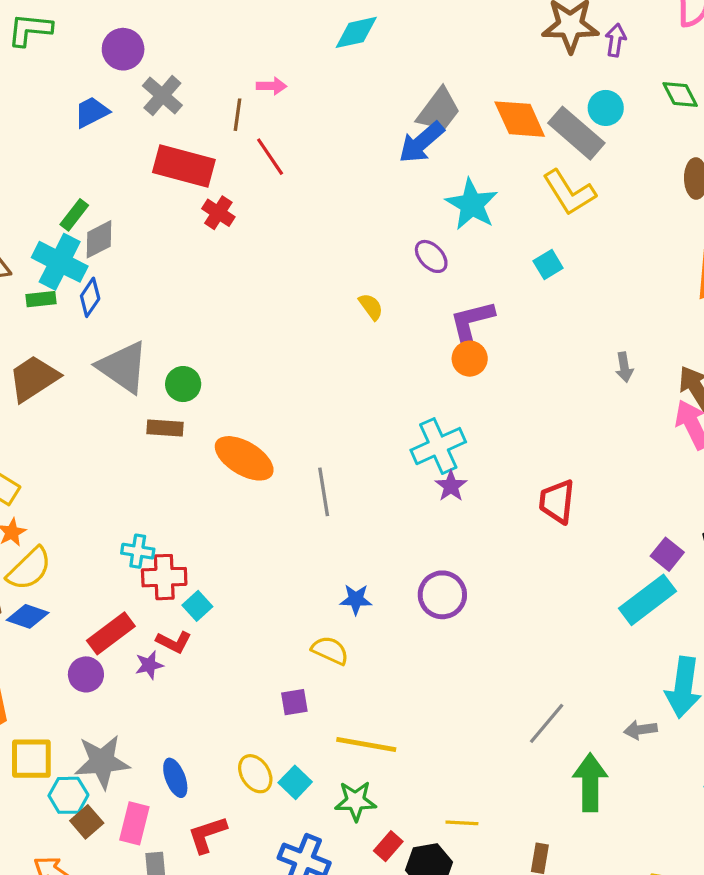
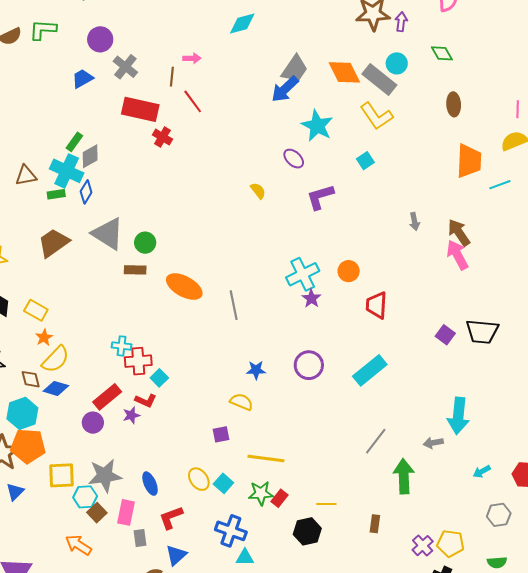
orange circle: (470, 359) -> (349, 271), moved
cyan rectangle: (648, 600) -> (370, 370), moved
red rectangle: (388, 846) -> (279, 498), moved

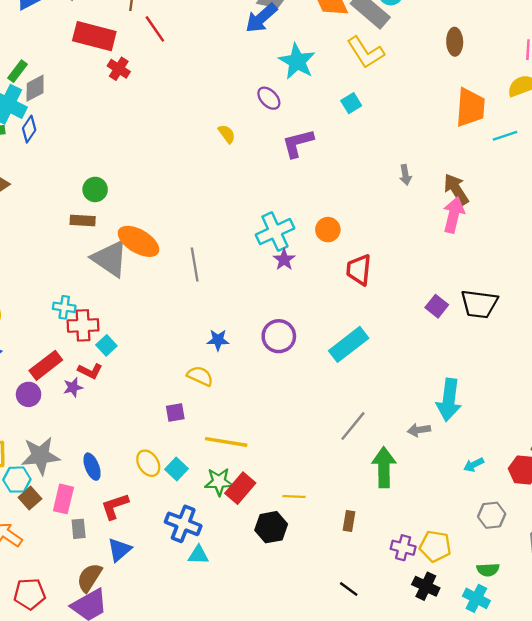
gray triangle: (108, 234) -> (110, 259), moved
pink arrow: (457, 255) -> (454, 215), turned 40
red rectangle: (279, 498) -> (240, 488), size x1.5
purple cross: (423, 546) -> (403, 548), turned -35

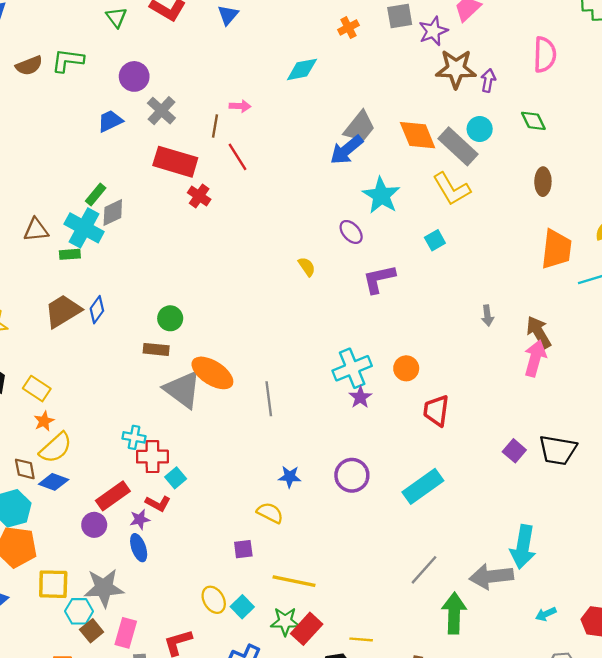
blue diamond: (29, 129) -> (97, 310), moved
gray arrow: (419, 430) -> (491, 576), size x1.8
blue ellipse: (92, 467) -> (139, 548), moved

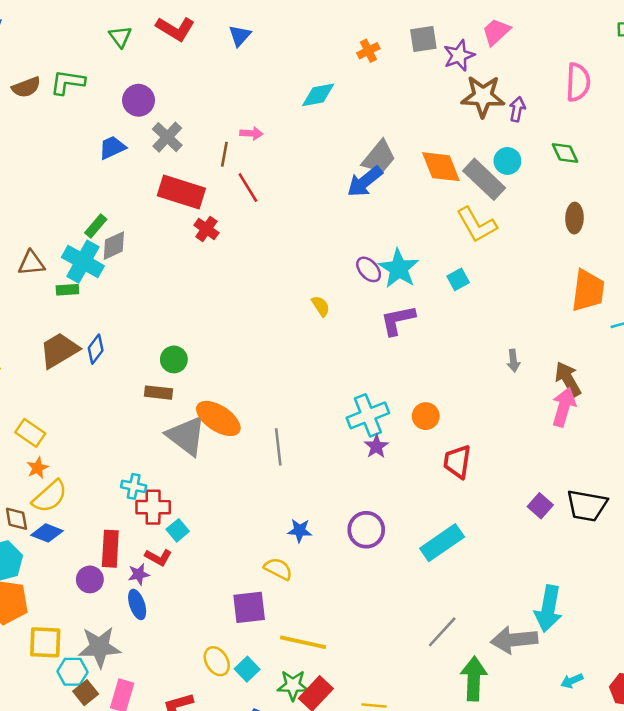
cyan star: (381, 195) -> (399, 269), moved
red rectangle: (113, 496) -> (110, 549), turned -52
purple square: (243, 549) -> (249, 607), size x1.6

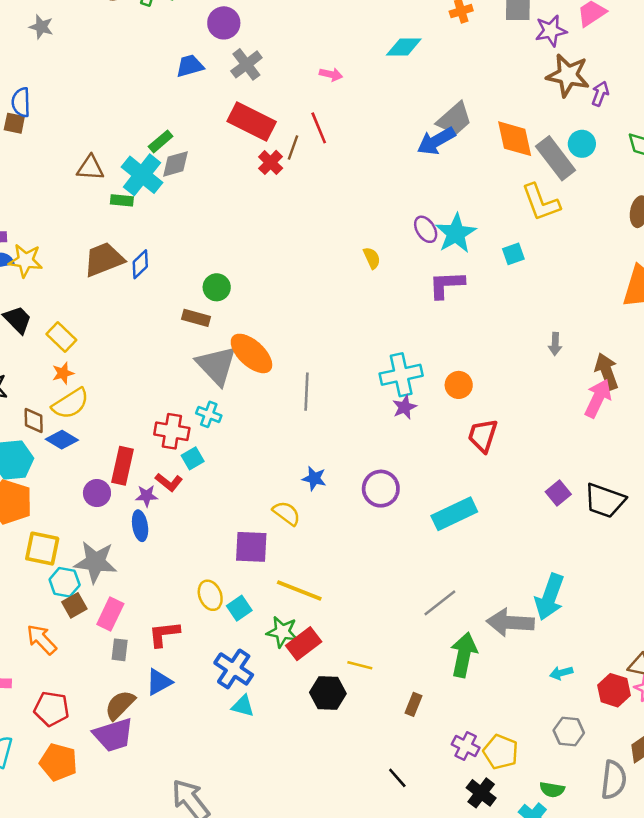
brown line: (224, 154) -> (293, 148), moved
cyan cross: (134, 486) -> (209, 414), moved

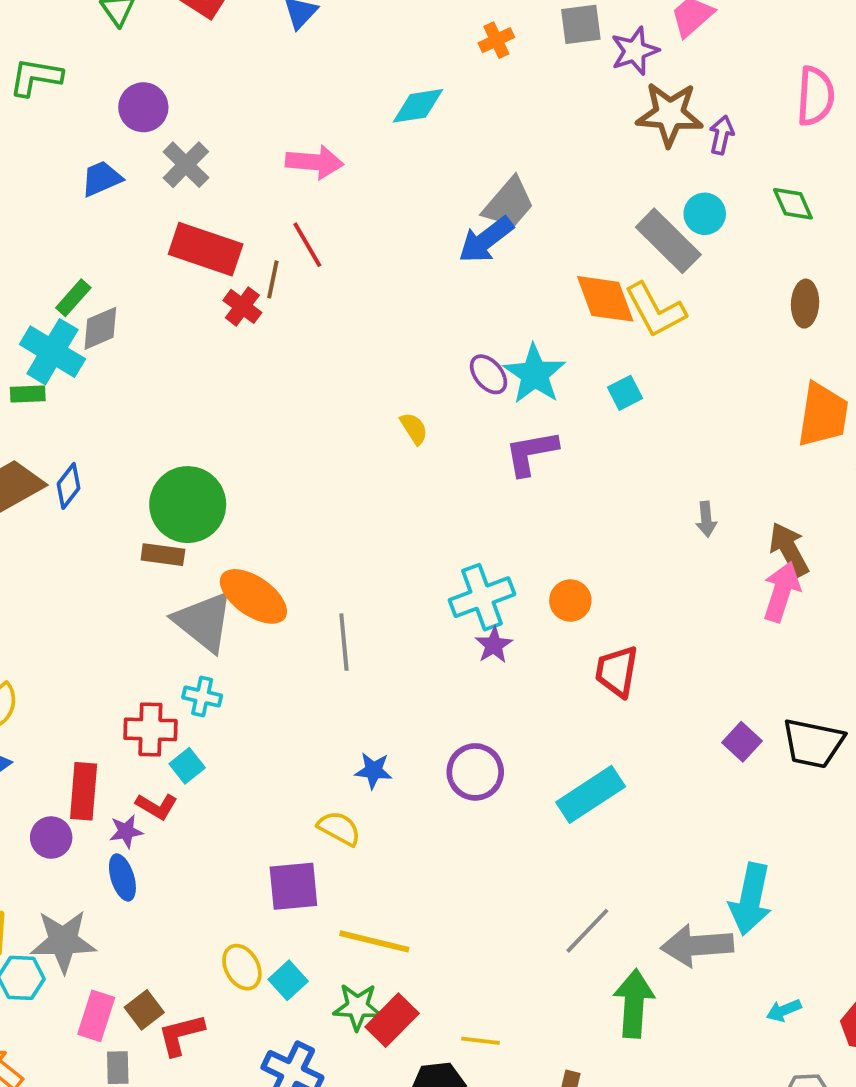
pink arrow: (331, 74) -> (315, 162), size x1.6
orange diamond: (515, 139) -> (605, 299), moved
green circle: (217, 287) -> (188, 505), size x1.8
brown square: (74, 605) -> (144, 1010), moved

